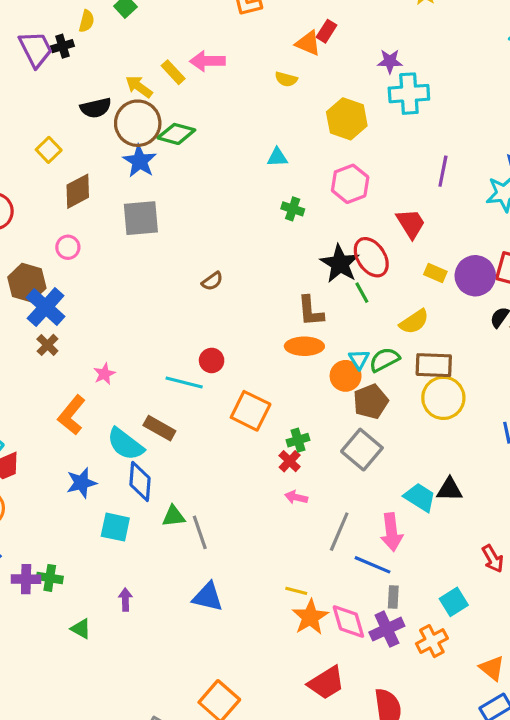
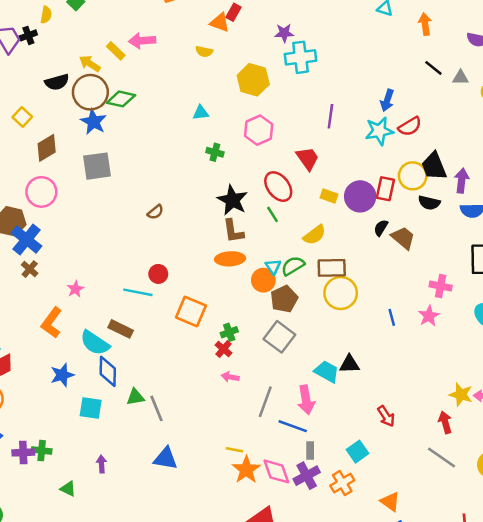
pink circle: (68, 247) -> (41, 192), size x1.6
black star: (340, 264) -> (232, 200), moved

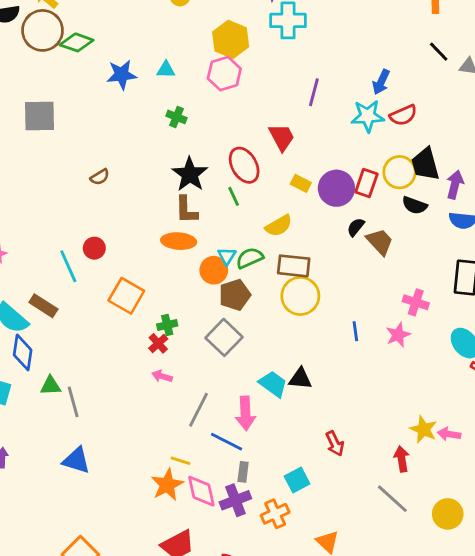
blue star: (94, 122) -> (122, 75), moved, turned 30
pink hexagon: (259, 130) -> (224, 74), moved
cyan line: (138, 292) -> (68, 266), turned 48
yellow line: (234, 450) -> (180, 461), moved

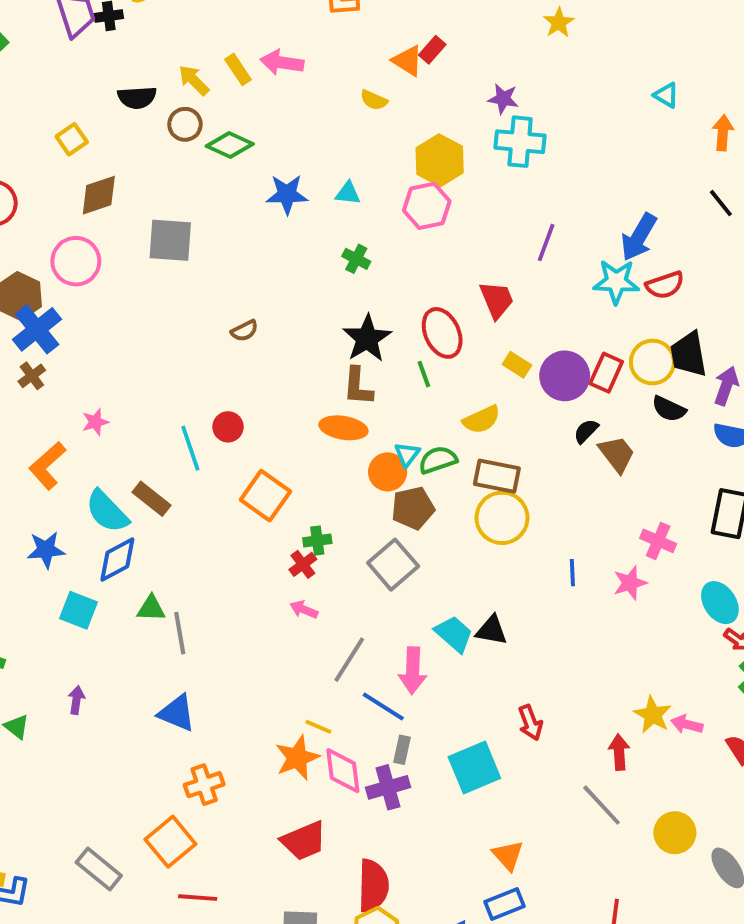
brown circle: (42, 30) -> (185, 124), size x0.6
blue arrow: (381, 82) -> (639, 237), size x1.4
blue diamond: (23, 352) -> (117, 560), turned 48
cyan square: (297, 480) -> (474, 767), size x1.5
orange cross: (275, 514) -> (204, 785), moved

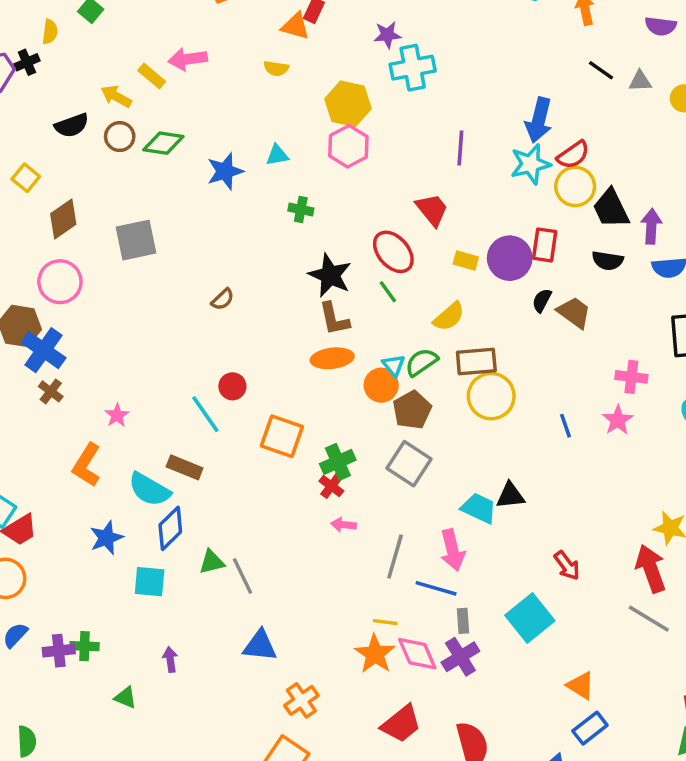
yellow circle: (652, 362) -> (575, 186), moved
green cross: (317, 541) -> (338, 462), size x1.4
red arrow: (619, 752) -> (651, 569), size x1.5

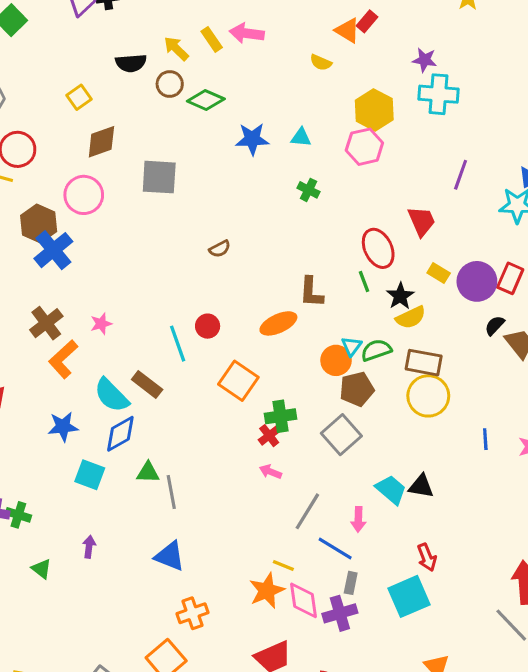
black star: (330, 275) -> (400, 296), moved, size x0.7
orange ellipse: (332, 358) -> (278, 323), moved, turned -33
brown cross: (51, 391) -> (46, 323), moved, size x1.5
pink arrow: (452, 550) -> (358, 519), size x0.7
red arrow: (567, 565) -> (427, 557), moved

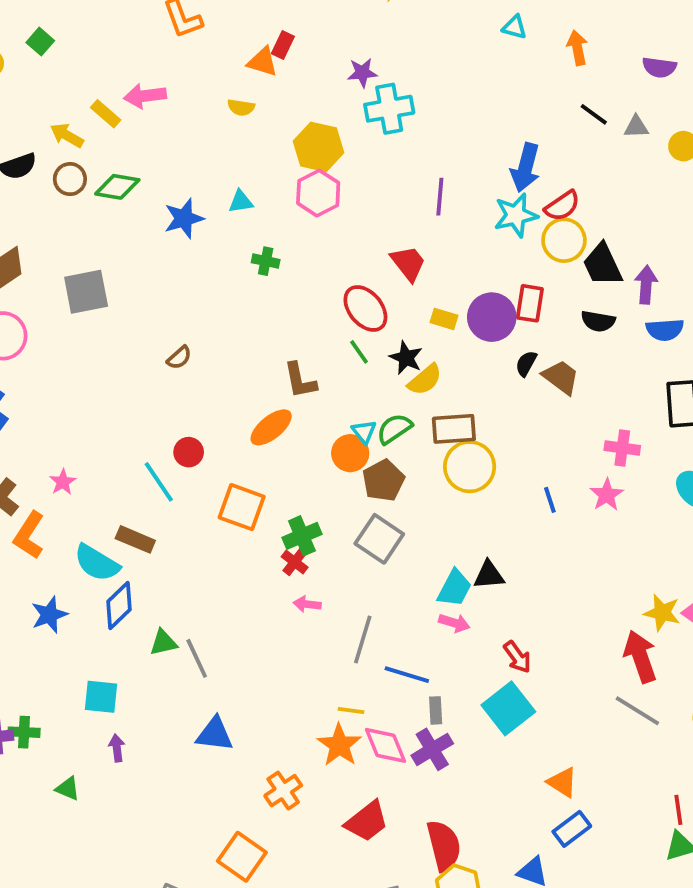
cyan square: (90, 475) -> (101, 697), moved
cyan trapezoid: (391, 490) -> (454, 588), turned 92
pink arrow: (358, 519) -> (454, 623), moved, turned -60
orange cross: (192, 613) -> (283, 791), moved

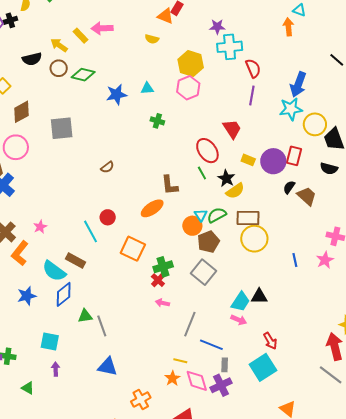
orange arrow: (577, 48) -> (288, 27), moved
red semicircle: (562, 206) -> (253, 68), moved, turned -84
orange star: (339, 745) -> (172, 378), size x0.7

